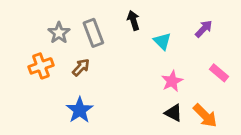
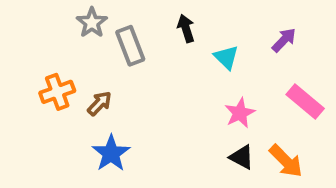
gray star: (59, 33) -> (92, 23), moved
brown arrow: (81, 67) -> (100, 103), moved
pink rectangle: (219, 73) -> (305, 101), size x1.4

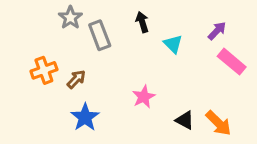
pink rectangle: (305, 101) -> (232, 62), moved
pink star: (240, 113) -> (144, 97), moved

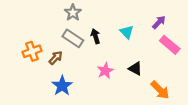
gray star: (70, 18) -> (73, 13), moved
black arrow: (142, 22) -> (95, 36), moved
gray rectangle: (100, 35) -> (73, 38), moved, turned -36
black triangle: (185, 120) -> (135, 69), moved

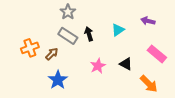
purple arrow: (159, 22) -> (148, 21), turned -120
cyan triangle: (127, 32) -> (118, 30), turned 40
pink rectangle: (170, 45) -> (157, 54), moved

